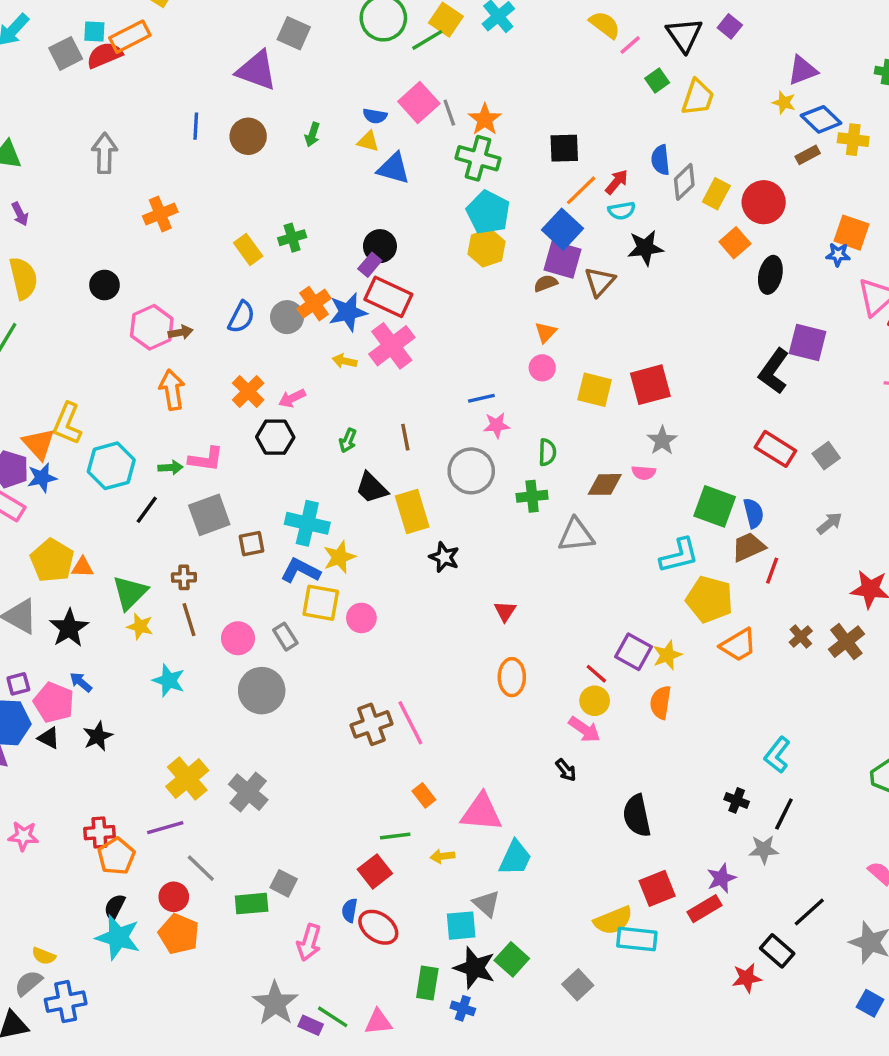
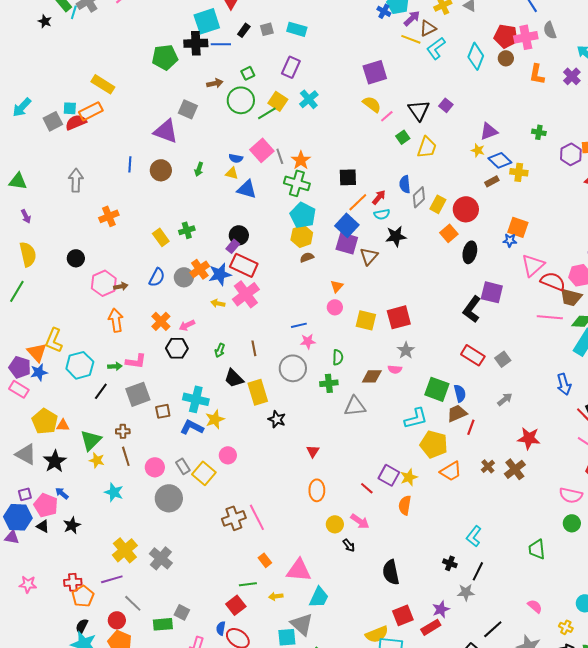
brown semicircle: (546, 283) -> (307, 257), moved
yellow square: (321, 603) -> (204, 473), moved, turned 30
yellow circle: (595, 701) -> (335, 524), moved
gray triangle: (486, 904) -> (302, 624), size x1.4

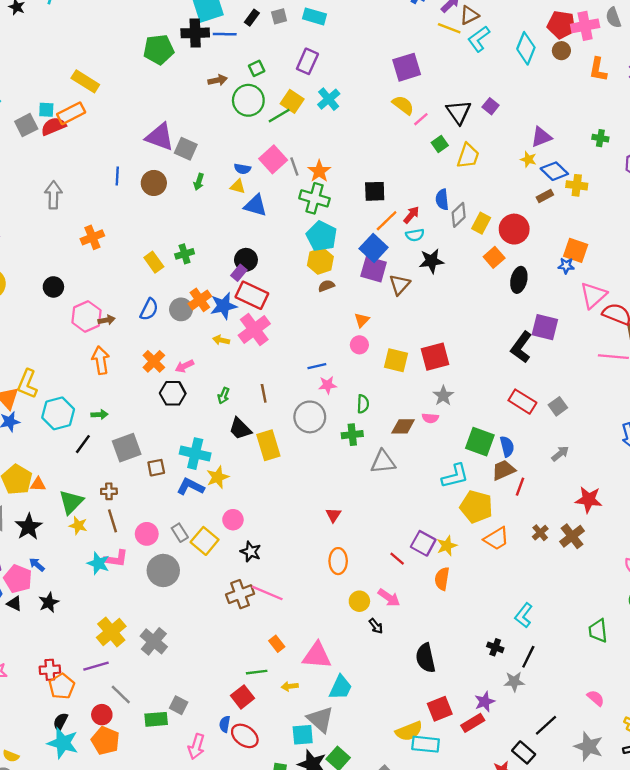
gray square: (188, 109) -> (186, 149), moved
pink L-shape: (136, 361) -> (116, 559), moved
black star: (277, 419) -> (251, 552), moved
pink line: (257, 517) -> (267, 593), turned -40

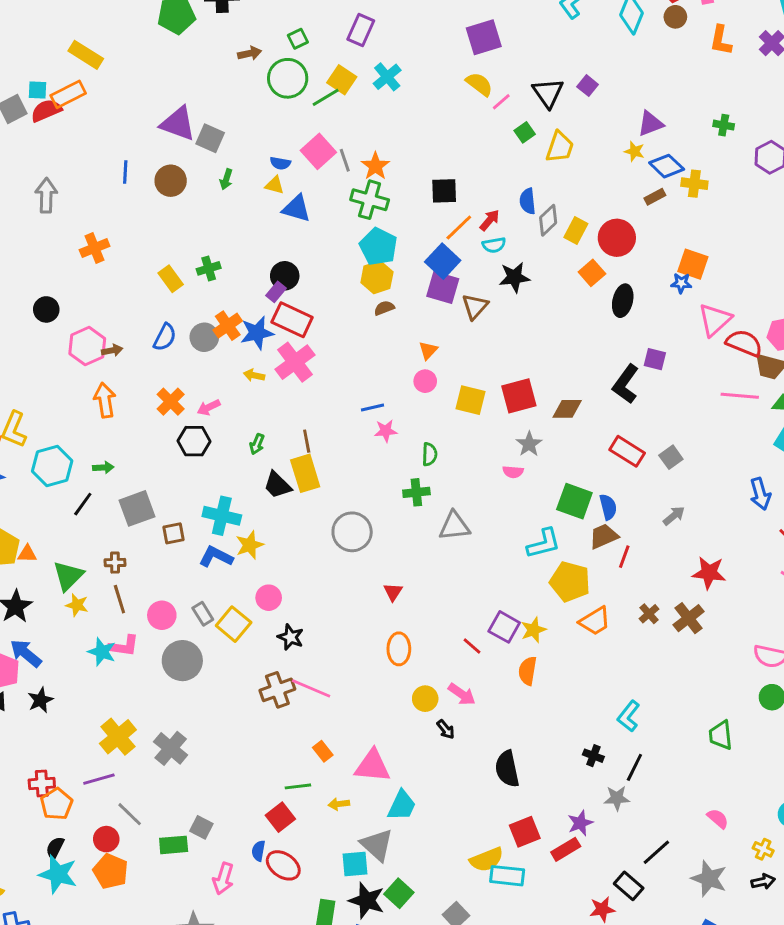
purple square: (545, 327) -> (655, 359), size x0.7
gray circle: (310, 417) -> (352, 532), moved
brown diamond: (403, 426) -> (567, 409), moved
yellow rectangle: (268, 445) -> (305, 473), moved
blue arrow: (37, 565) -> (26, 653), size x1.6

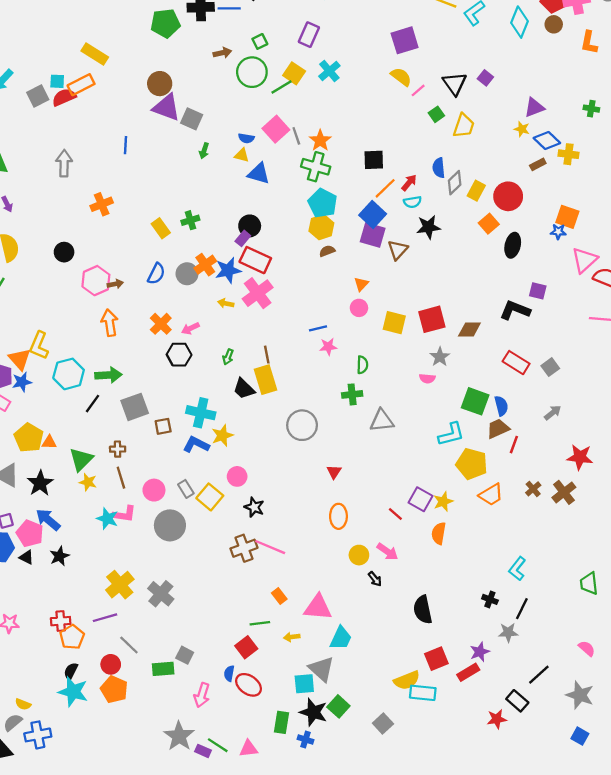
brown circle: (171, 181) -> (160, 84), moved
black L-shape: (626, 384) -> (515, 310), turned 76
green arrow: (103, 467) -> (108, 375), size x1.6

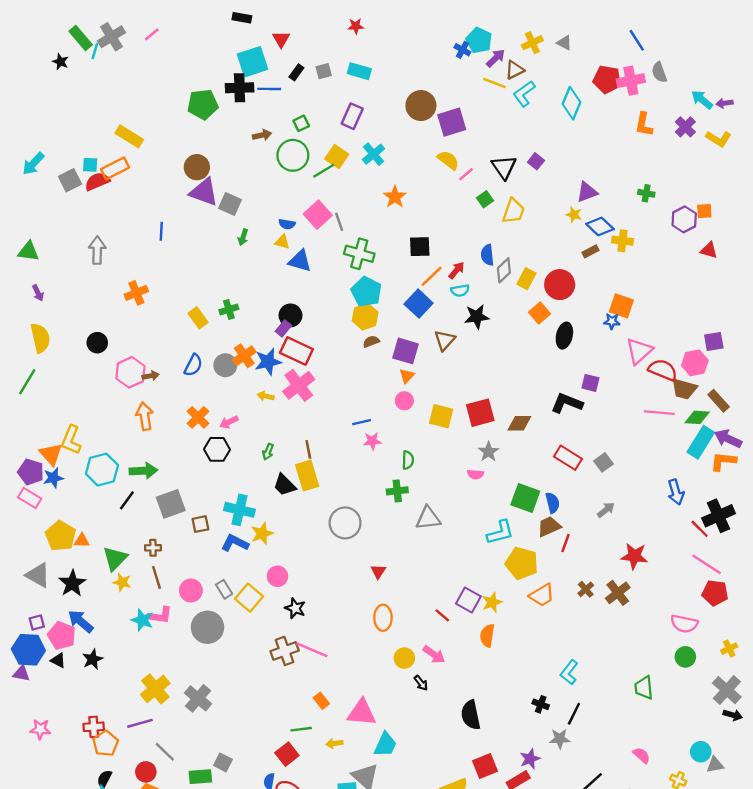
brown circle: (554, 24) -> (421, 106), moved, size x1.6
orange star: (320, 140) -> (395, 197), moved
purple square: (373, 235) -> (406, 351), moved

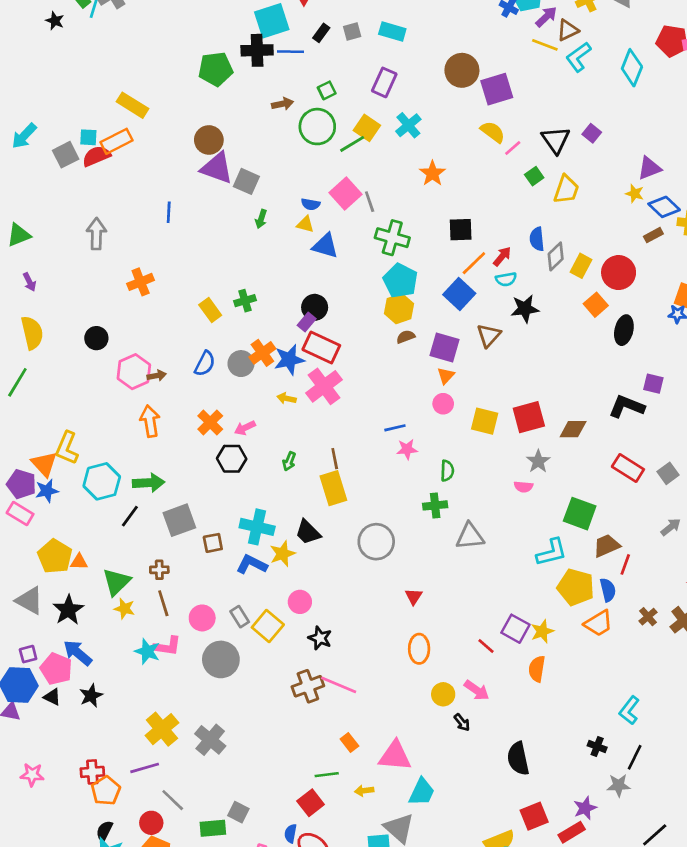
green triangle: (28, 251) -> (19, 235), turned -30
black trapezoid: (285, 485) -> (308, 532), moved
blue semicircle: (553, 503) -> (608, 590), moved

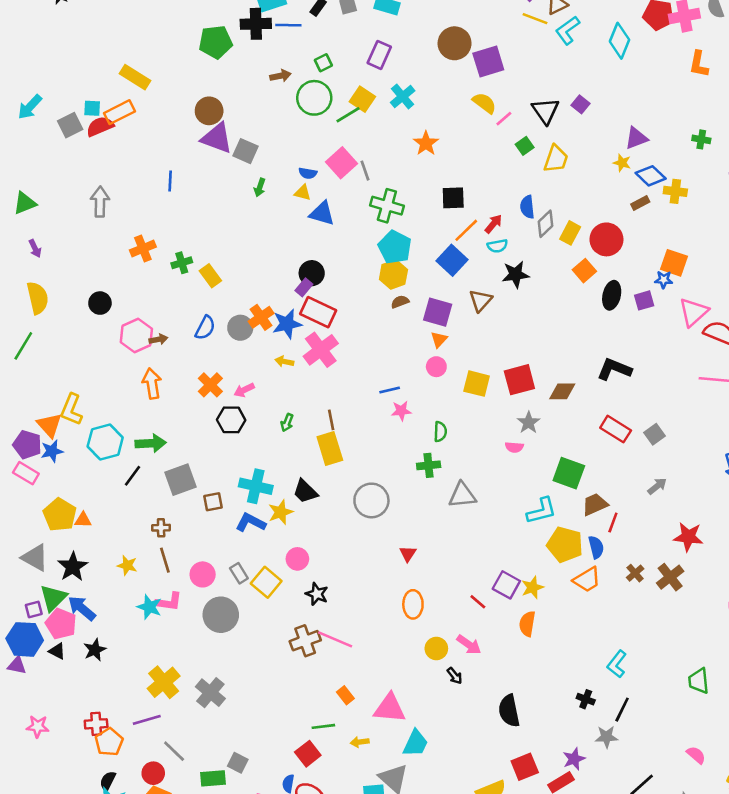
green cross: (245, 301) -> (182, 263), moved
purple square: (653, 384) -> (644, 300), moved, turned -30
green triangle: (116, 582) -> (53, 598), moved

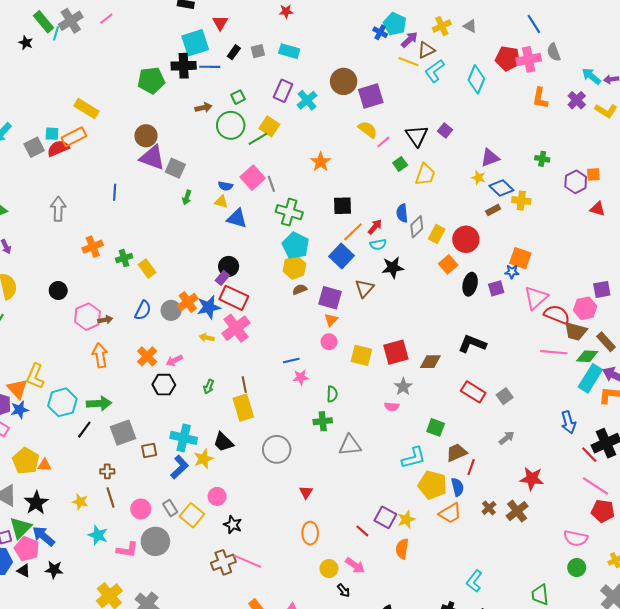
cyan cross: (403, 97) -> (307, 100), moved
green square: (569, 473) -> (436, 427), size x0.7
blue L-shape: (251, 523) -> (179, 467), turned 110
pink L-shape: (169, 602) -> (127, 550), moved
black star: (95, 650) -> (54, 570), turned 30

